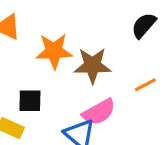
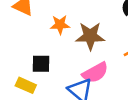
orange star: (54, 51) -> (60, 25), size x0.7

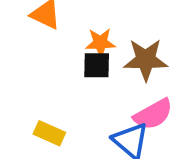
black square: (41, 64) -> (97, 65), moved

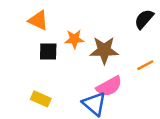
black square: (97, 65) -> (48, 52), moved

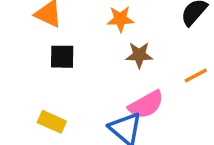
orange star: (74, 39) -> (120, 19), moved
brown star: (104, 50) -> (139, 55), size x0.7

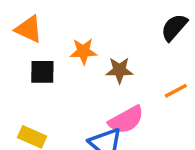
orange star: (120, 19) -> (83, 51), moved

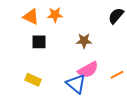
orange star: (83, 51) -> (55, 15), moved
orange line: (176, 91) -> (117, 75), moved

